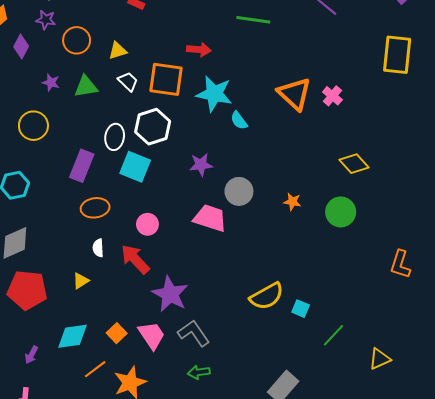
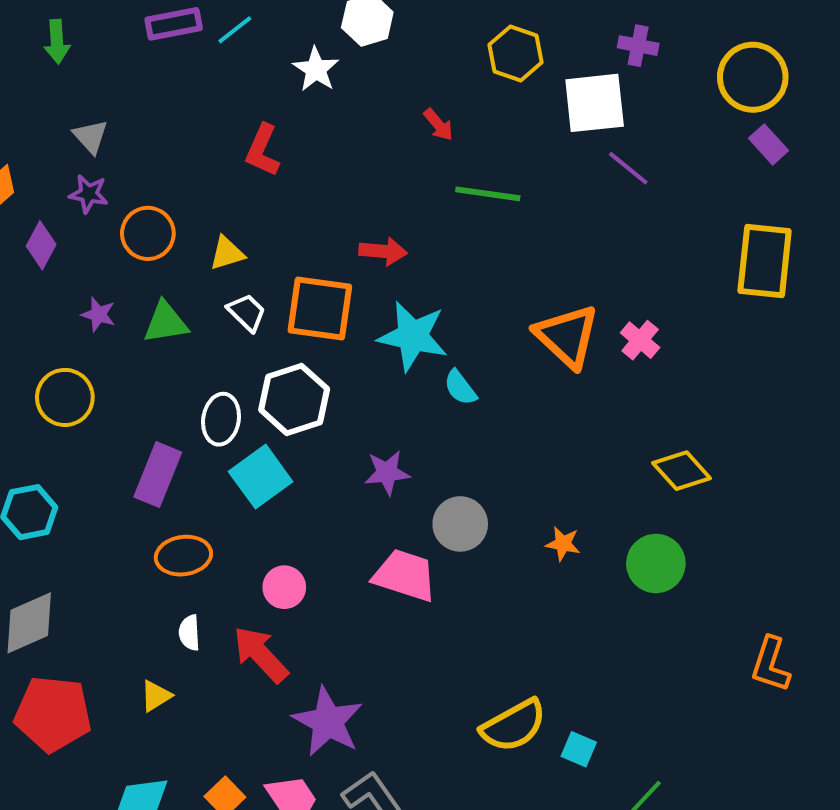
cyan square: (135, 167) -> (261, 477), turned 32

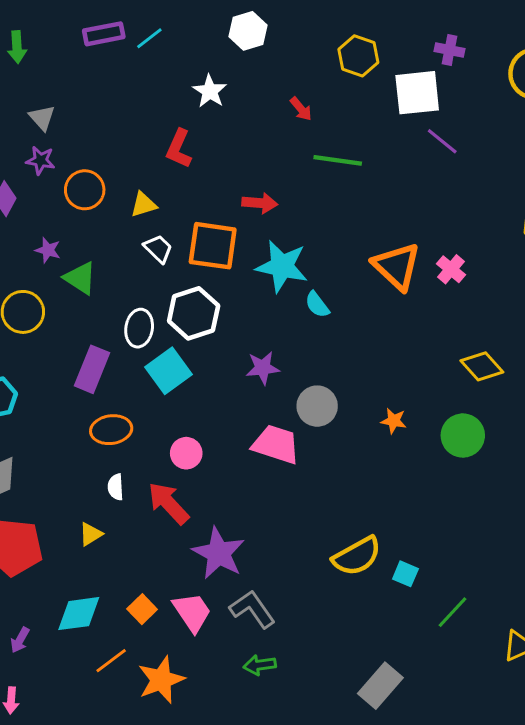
white star: (316, 69) -> (210, 91), moved
red L-shape: (263, 150) -> (179, 149), moved
green triangle: (166, 322) -> (80, 278), moved, turned 42

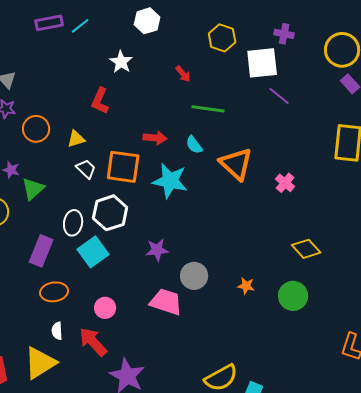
orange triangle: (397, 266) -> (236, 164), moved
green triangle: (80, 278) -> (33, 189), turned 45
cyan semicircle: (317, 305) -> (194, 145), moved
yellow triangle: (91, 534) -> (40, 363), size x2.0

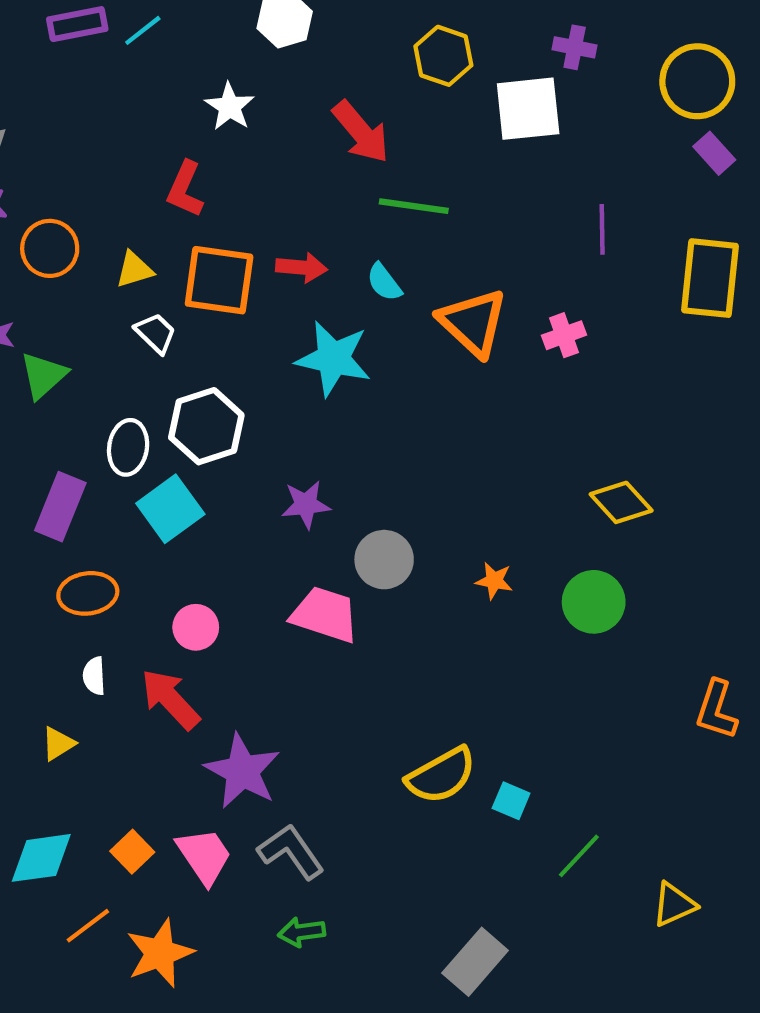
red arrow: (183, 74) -> (361, 132), size x1.8
purple line: (279, 96) -> (602, 229), moved, turned 50
orange square: (123, 167) -> (219, 280), moved
pink cross: (285, 183) -> (564, 335), moved, turned 30
yellow triangle: (40, 363) -> (58, 744), size x0.5

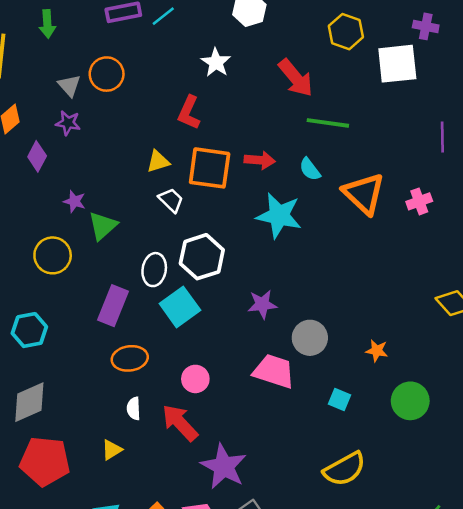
orange circle: (50, 248) -> (107, 74), moved
green circle: (594, 602) -> (410, 401), moved
cyan square: (511, 801) -> (339, 400), moved

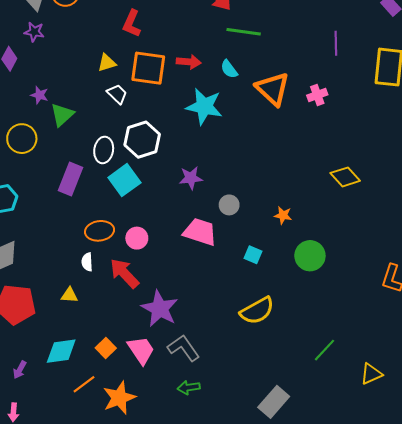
gray circle: (310, 338) -> (229, 205), size x0.7
orange ellipse: (130, 358) -> (100, 231), moved
yellow triangle: (112, 450) -> (69, 295), turned 36

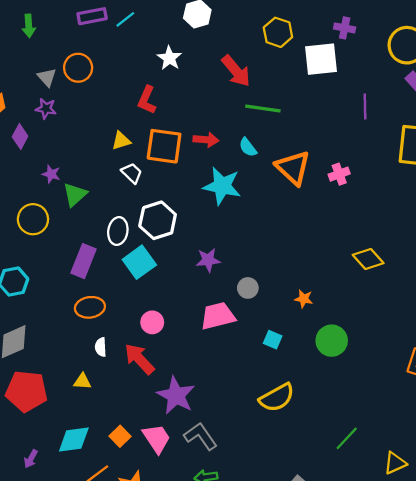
purple line: (336, 43) -> (365, 106), moved
orange ellipse: (100, 231) -> (90, 307), moved
pink trapezoid: (200, 232) -> (218, 316), turned -32

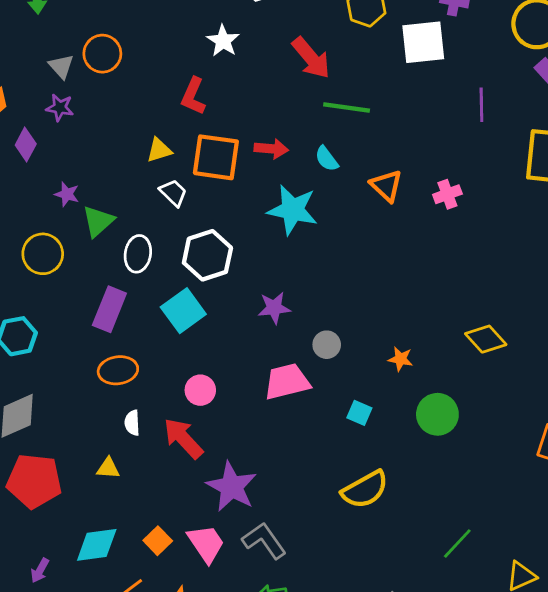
orange triangle: (293, 168) -> (386, 186), size x0.7
white ellipse: (118, 231) -> (138, 254), moved
yellow diamond: (368, 259) -> (486, 339), moved

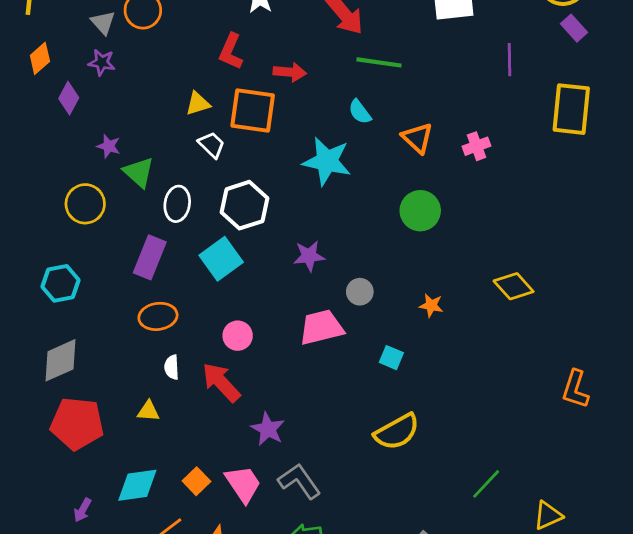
red arrow: (271, 149) -> (290, 72), moved
green triangle: (98, 221) -> (139, 172), turned -36
green circle: (437, 414) -> (420, 211), moved
purple star: (232, 487) -> (268, 429), size x0.7

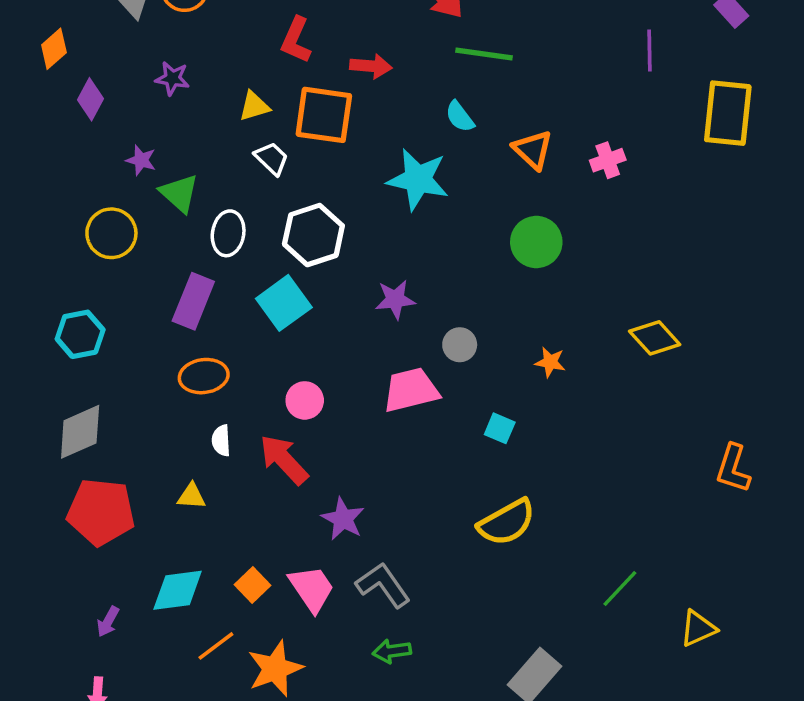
purple star: (102, 62) -> (172, 78), moved

